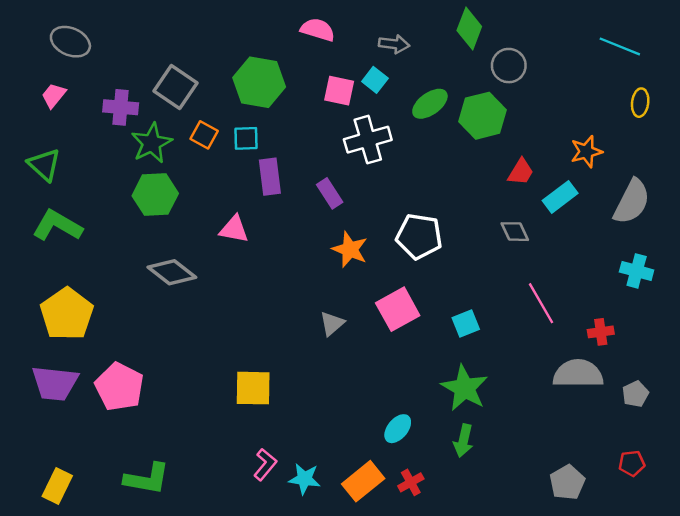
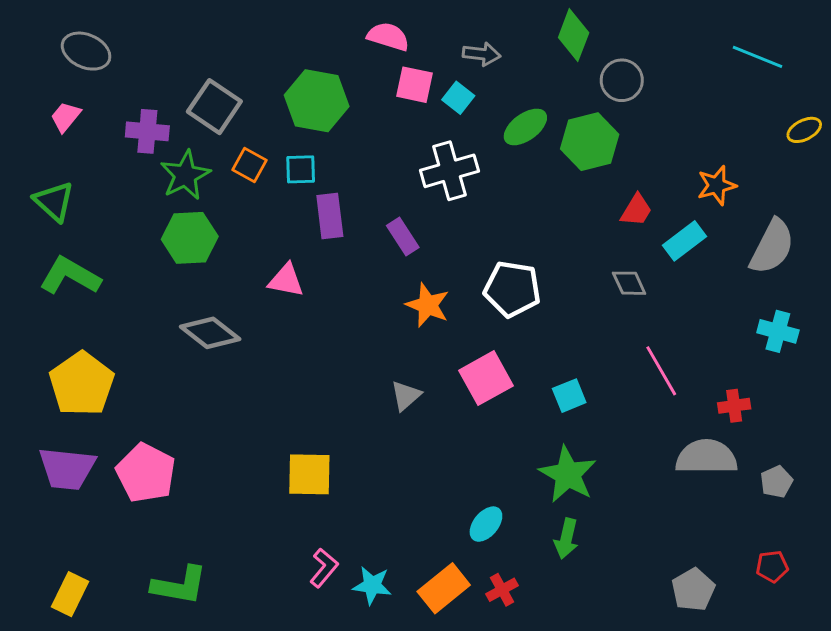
pink square: (339, 91) -> (414, 85), moved
yellow ellipse: (640, 103) -> (804, 130), moved, turned 56

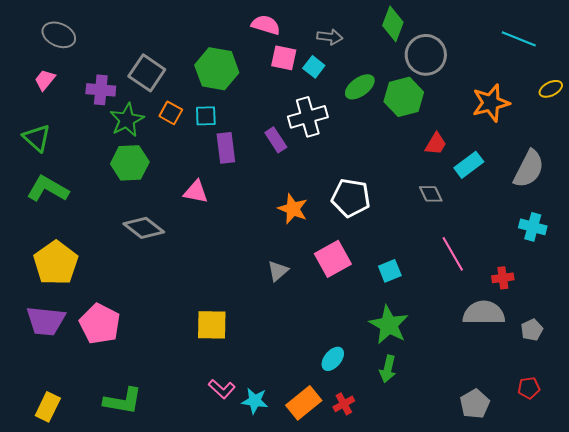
gray circle: (622, 80) -> (426, 55), size x1.4
orange star: (717, 185) -> (491, 103), moved, size x1.4
purple rectangle: (403, 236) -> (276, 140), moved
pink L-shape: (324, 568) -> (222, 389), turned 92

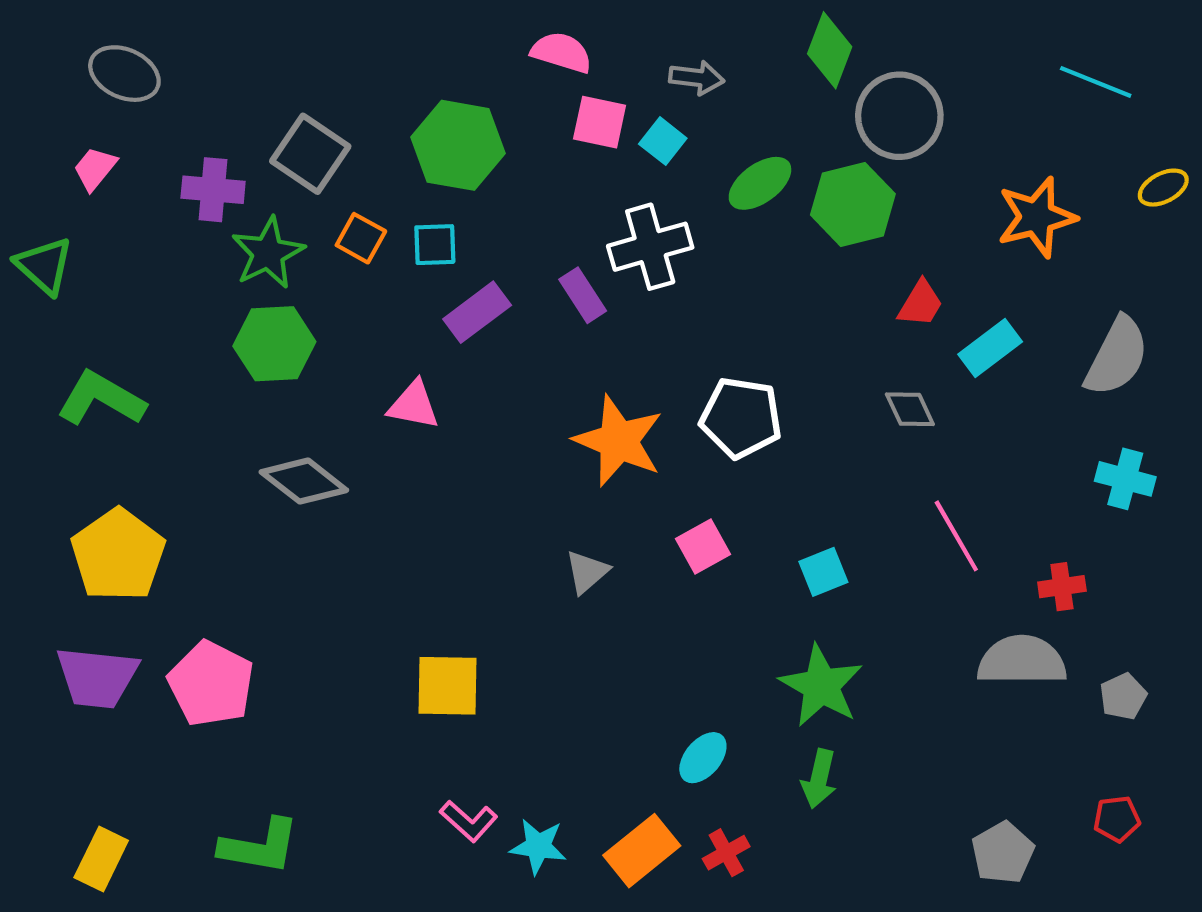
green triangle: (37, 138) -> (44, 266), moved
purple rectangle: (226, 148) -> (477, 312), turned 60
orange star: (293, 209) -> (619, 441), size x1.4
pink square: (333, 259) -> (703, 546), size x0.7

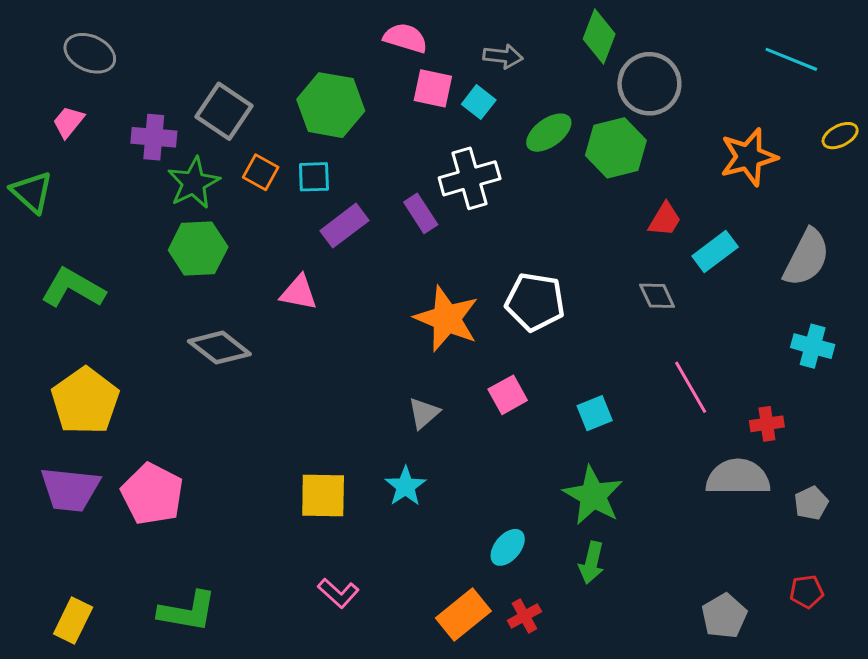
cyan star: (538, 846) -> (405, 486), moved, turned 30

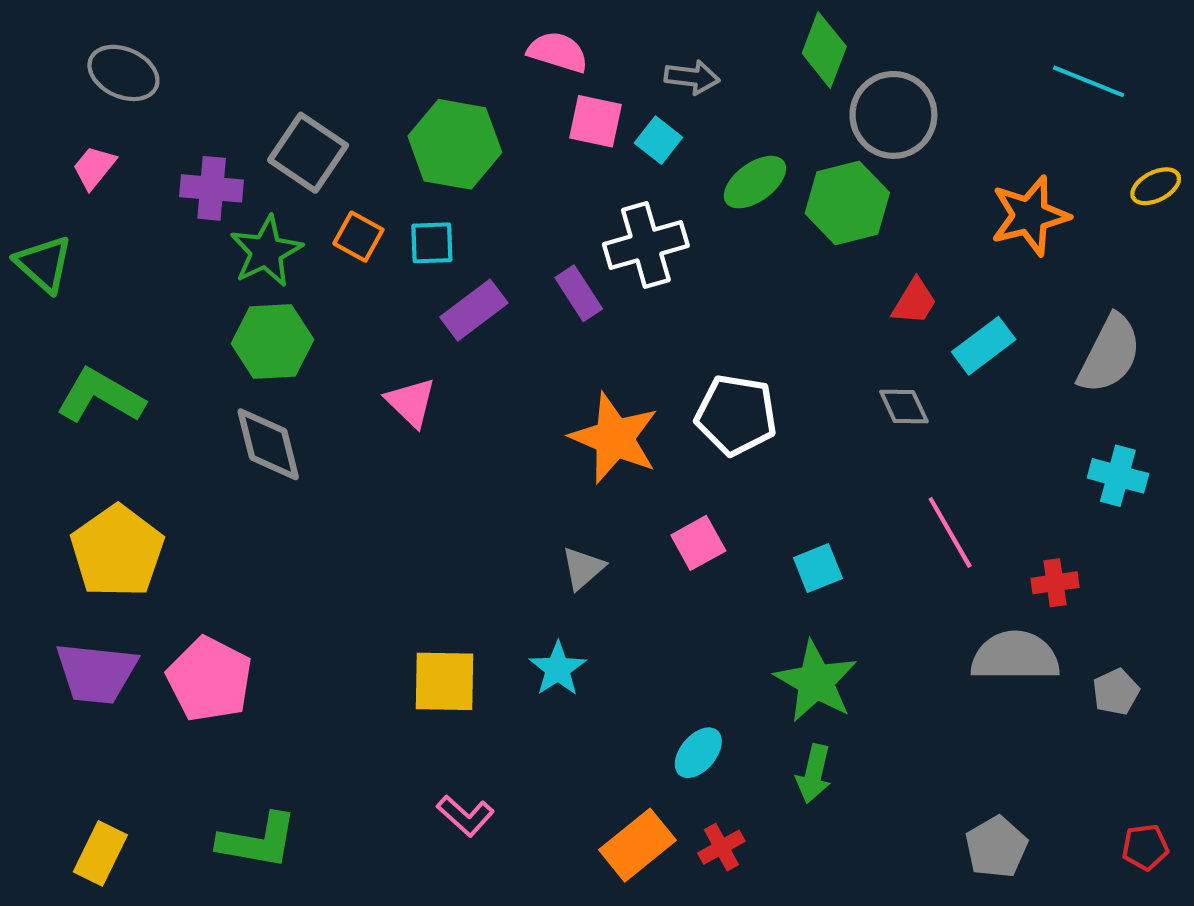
pink triangle: (299, 293) -> (411, 402), turned 33
gray diamond: (219, 348) -> (268, 444), moved, turned 38
red pentagon: (807, 592) -> (1145, 847), moved

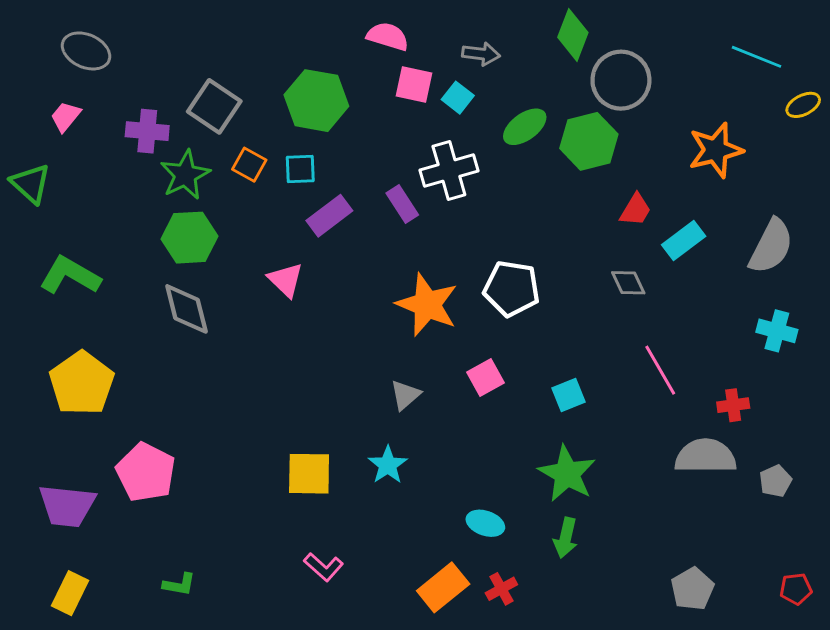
yellow ellipse: (1156, 186) -> (803, 105), moved
purple trapezoid: (96, 673) -> (67, 506), moved
cyan ellipse: (698, 753) -> (485, 523), turned 69
green L-shape: (258, 841) -> (179, 584), size x0.6

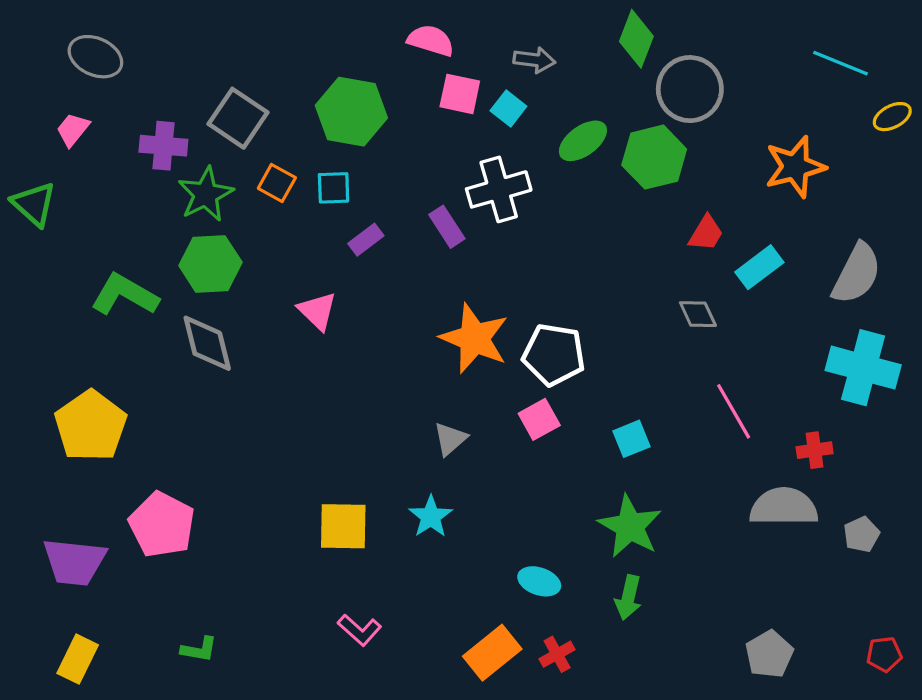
purple rectangle: (329, 216) -> (366, 240), size x0.7
green L-shape: (70, 275) -> (125, 295), moved
white pentagon: (512, 289) -> (554, 355), moved
cyan cross: (777, 331) -> (863, 368), size x1.6

